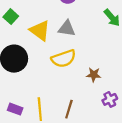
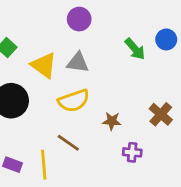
purple cross: (110, 99) -> (132, 152), turned 32
brown line: (69, 109) -> (68, 143), moved, turned -72

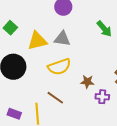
yellow triangle: (44, 65) -> (37, 41), turned -50
purple cross: (132, 152) -> (102, 97), moved

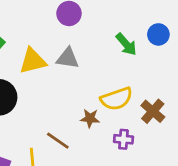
yellow semicircle: (59, 67) -> (116, 99), moved
brown star: (87, 82) -> (90, 118), moved

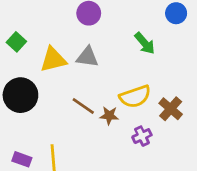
blue circle: (158, 34) -> (176, 13), moved
purple cross: (123, 139) -> (142, 136), turned -30
brown line: (58, 141) -> (83, 106), moved

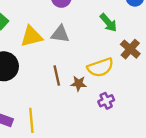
brown line: (83, 106) -> (57, 75), turned 42
brown cross: (171, 109) -> (130, 49), moved

